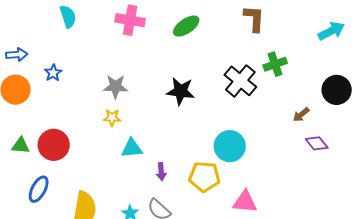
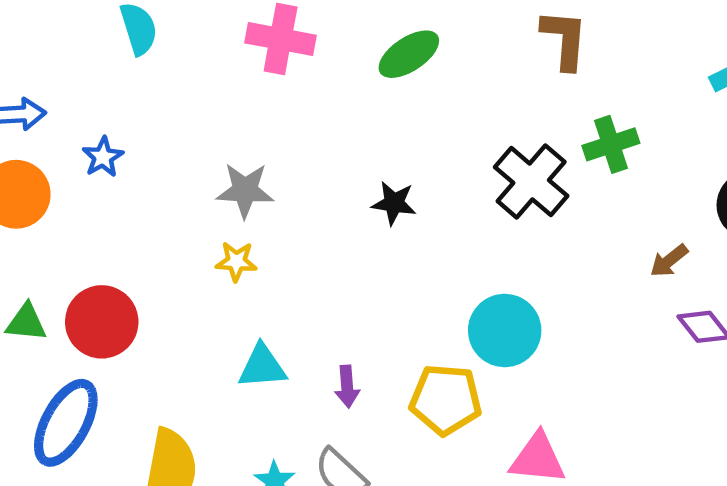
black star: (181, 91) -> (394, 203), size x0.7
cyan triangle: (132, 148) -> (262, 367), moved
blue ellipse: (39, 189) -> (66, 423), size x1.4

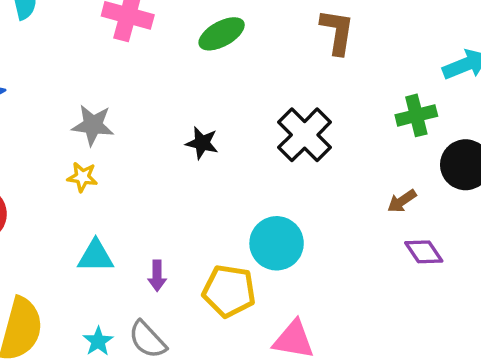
green cross: (611, 144) -> (416, 115), moved

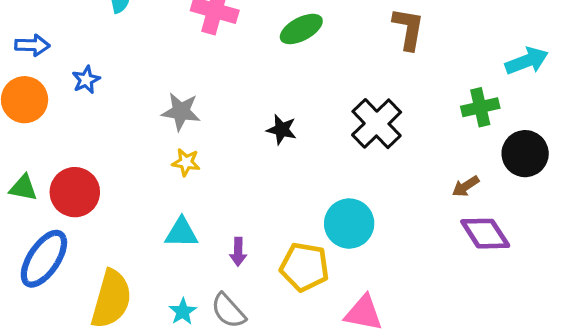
yellow star: (82, 177) -> (186, 162), moved
purple diamond: (424, 252) -> (485, 234), size x1.4

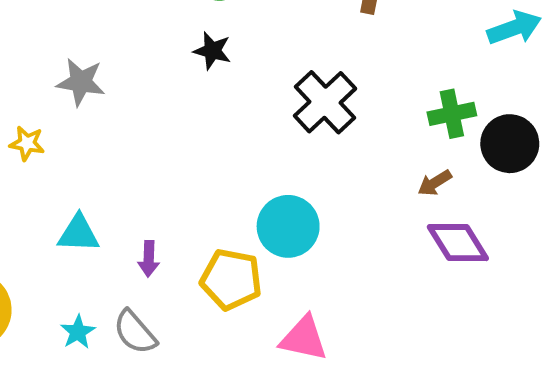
green cross: (480, 107) -> (452, 114), moved
black star: (282, 130) -> (212, 51), moved
yellow star: (186, 162) -> (27, 143), moved

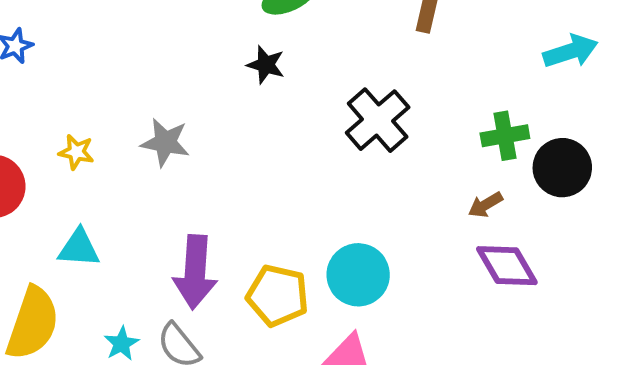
gray star: (81, 82) -> (165, 142), moved
cyan circle: (288, 226) -> (358, 275), moved
cyan triangle: (78, 234) -> (79, 248), moved
purple arrow: (149, 259) -> (195, 272), size x2.0

